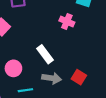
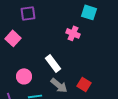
gray arrow: (52, 78) -> (59, 85), turned 30

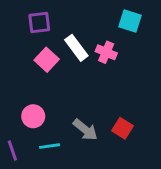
pink square: (13, 38) -> (47, 60), moved
white rectangle: (53, 63) -> (76, 48), moved

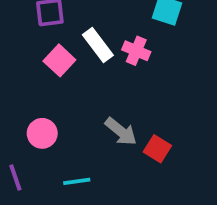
gray arrow: (85, 130) -> (121, 131), moved
cyan line: (50, 146) -> (77, 181), moved

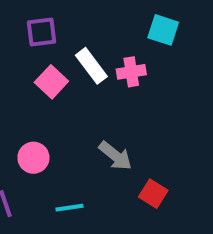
pink cross: (136, 51) -> (131, 72), turned -32
red square: (157, 149) -> (153, 194), moved

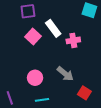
pink cross: (131, 72) -> (73, 40), moved
pink circle: (33, 158) -> (35, 78), moved

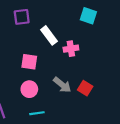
pink square: (33, 36) -> (29, 62), moved, turned -35
red square: (84, 93) -> (85, 88), moved

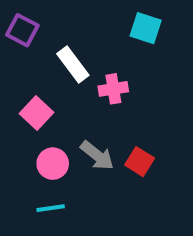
purple square: (22, 17) -> (22, 30), turned 35
pink square: (29, 62) -> (37, 113), turned 35
pink circle: (29, 89) -> (53, 164), moved

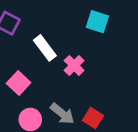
pink cross: (113, 89) -> (74, 65), turned -36

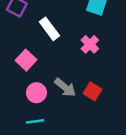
pink cross: (74, 65) -> (90, 44), moved

